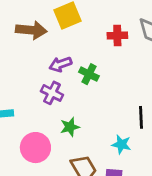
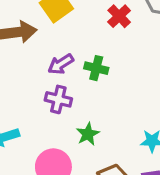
red cross: (117, 36) -> (119, 16), turned -30

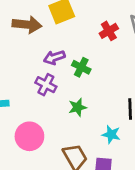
green star: (88, 134) -> (78, 107), moved

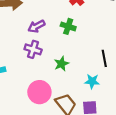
green cross: (81, 67) -> (68, 26), moved
pink circle: (29, 136) -> (39, 92), moved

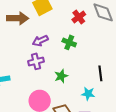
purple cross: (33, 49) -> (36, 61), turned -35

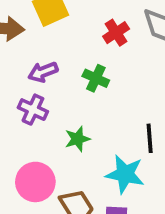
purple cross: (36, 61) -> (33, 110), turned 35
cyan star: (88, 94) -> (125, 174), size x1.5

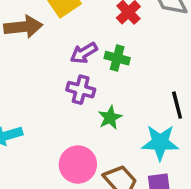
purple arrow: (43, 72) -> (84, 53), moved
purple cross: (33, 110) -> (81, 90), moved

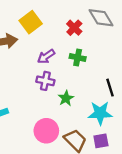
green cross: (117, 58) -> (78, 58), moved

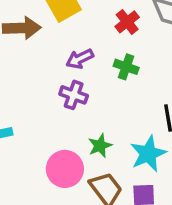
green star: (66, 98) -> (100, 146), moved
cyan star: (100, 113) -> (148, 154), turned -30

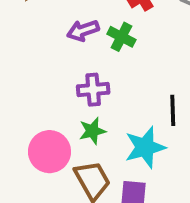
green cross: (126, 67) -> (121, 37), moved
purple cross: (74, 95) -> (93, 90), moved, turned -32

